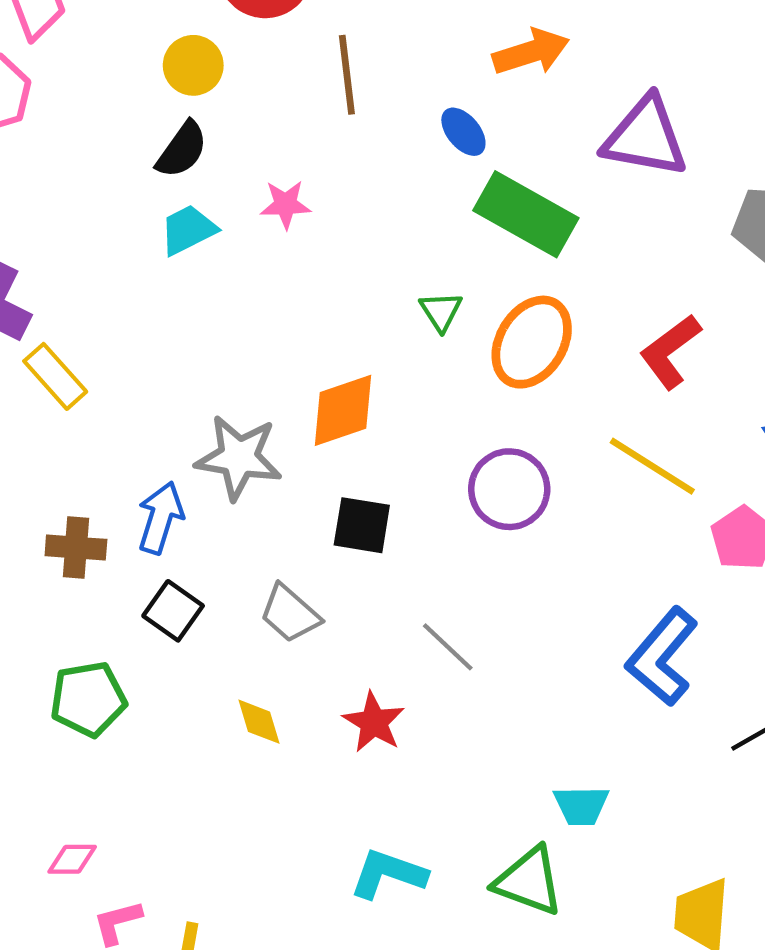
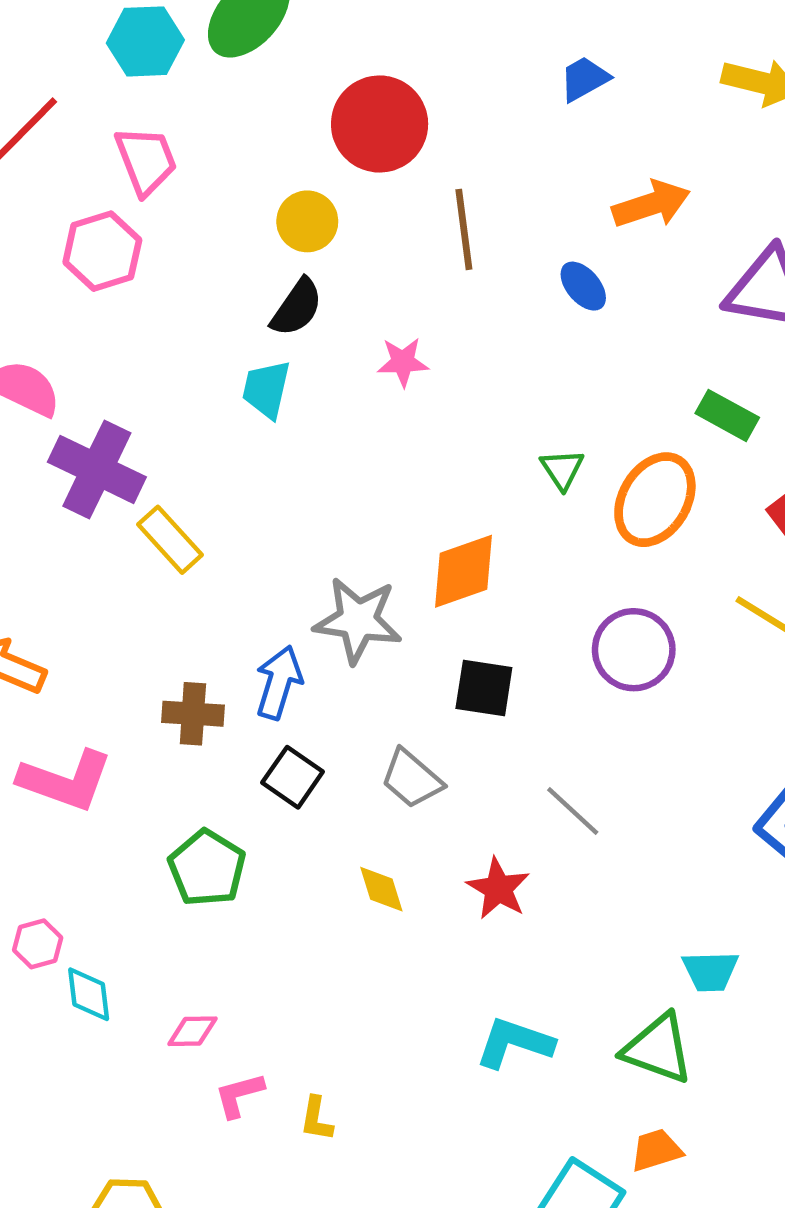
green rectangle: (526, 214) -> (727, 415), moved, size x0.6
cyan trapezoid: (188, 230) -> (266, 389), moved, turned -50
green pentagon: (88, 699) -> (207, 868), turned -30

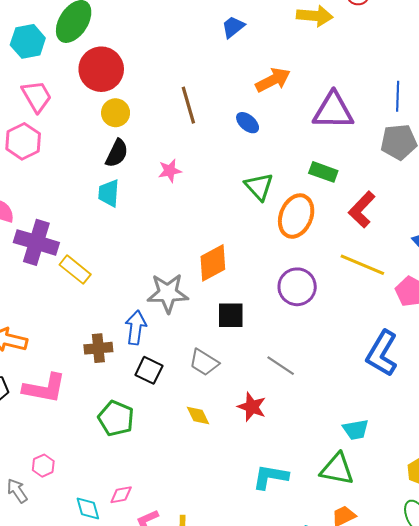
red circle: (380, 124) -> (101, 69), moved
green triangle: (562, 469) -> (259, 187), moved, size x1.4
cyan diamond: (89, 994) -> (88, 508), moved

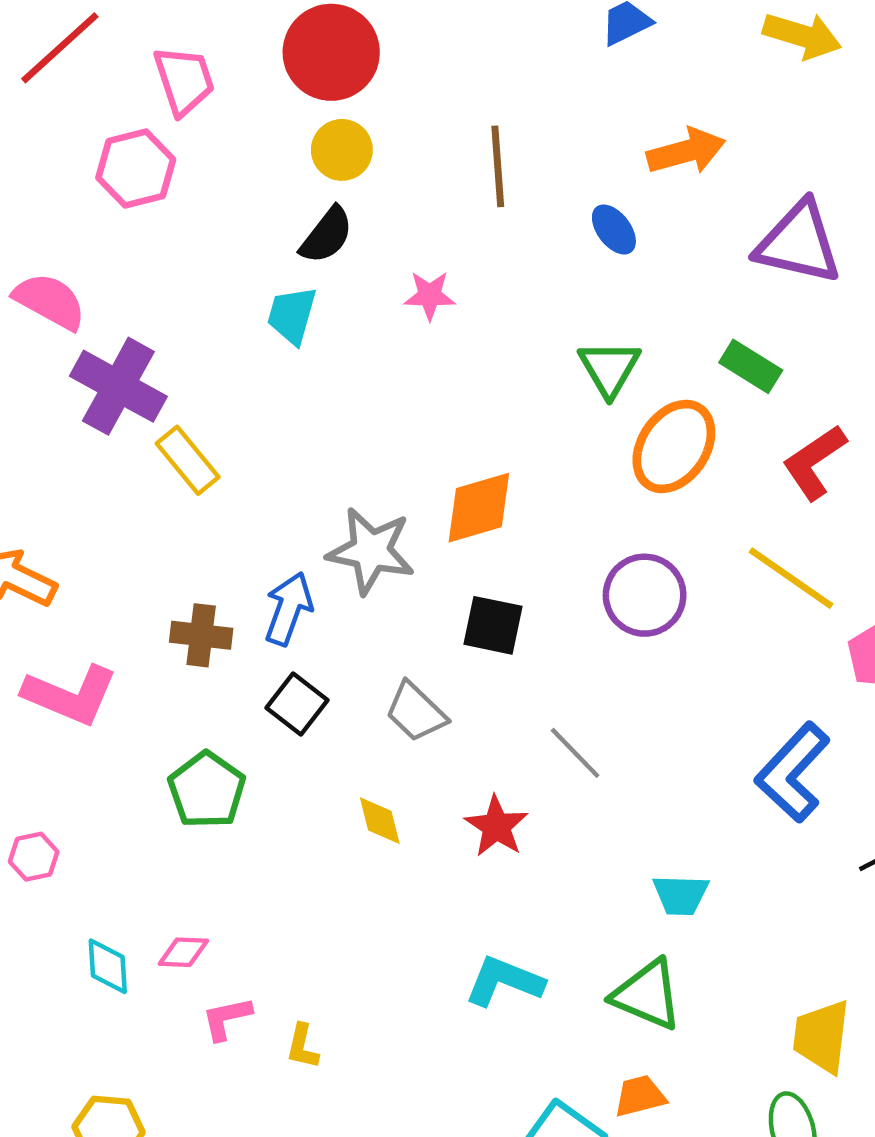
cyan trapezoid: (356, 430) -> (681, 895), moved

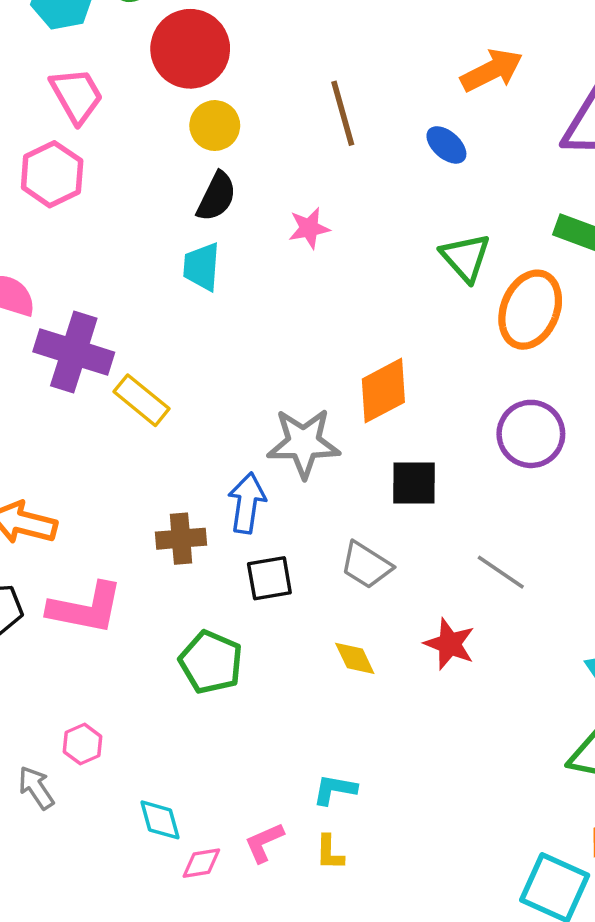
black square: (297, 704) -> (269, 578), turned -36
pink diamond: (183, 952) -> (201, 863), moved
cyan L-shape: (504, 981) -> (335, 790), moved, size x0.7

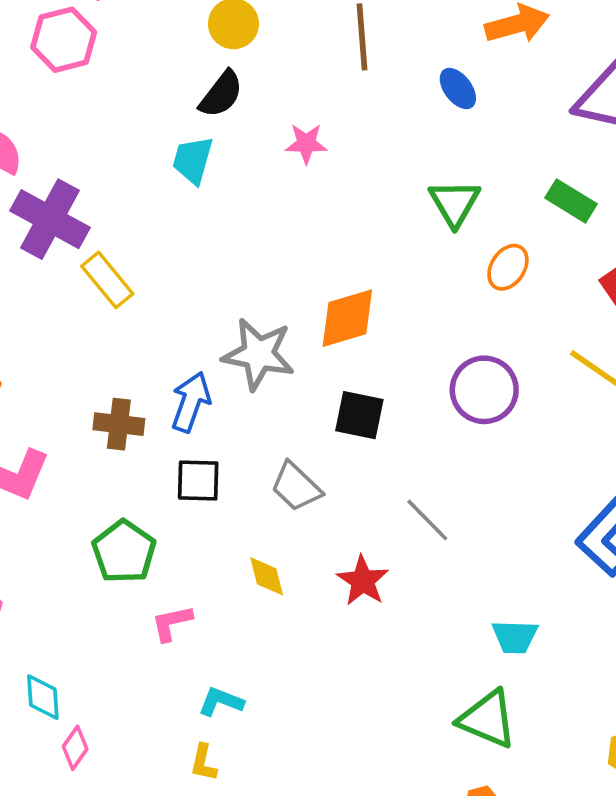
orange ellipse: (530, 310) -> (508, 267), size x0.6
pink L-shape: (264, 842) -> (172, 623), moved
pink diamond: (201, 863) -> (75, 748), turned -57

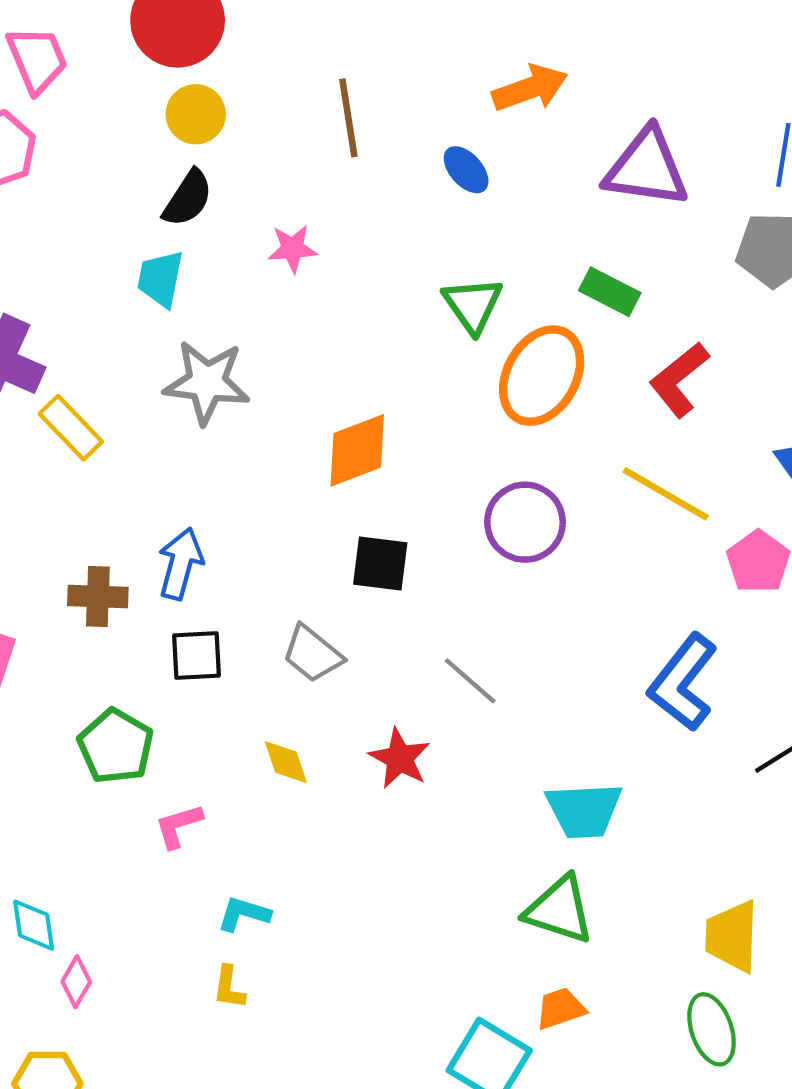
orange ellipse: (508, 267) -> (542, 376), size x1.8
gray star: (258, 354) -> (207, 382), moved
cyan trapezoid: (515, 637) -> (584, 810), size x1.4

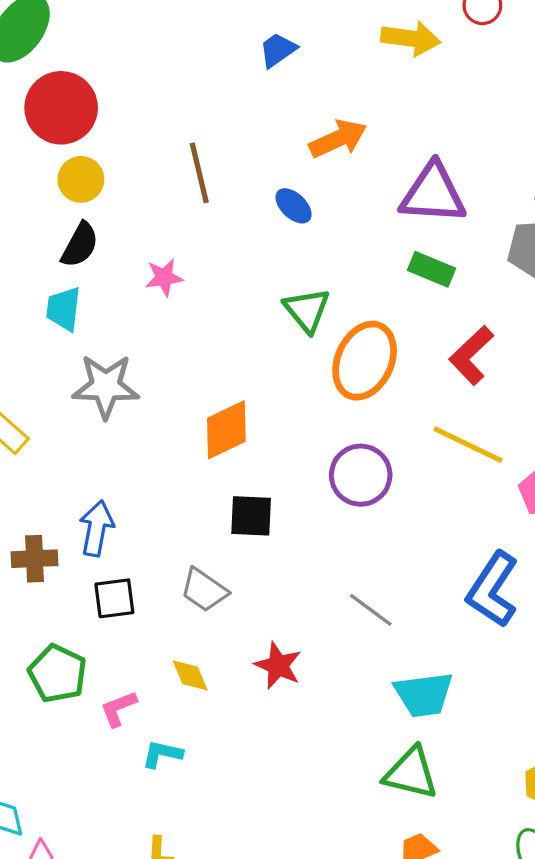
green rectangle: (610, 292) -> (431, 269), moved
gray line: (470, 681) -> (371, 610), moved
pink L-shape: (179, 826) -> (118, 709), moved
cyan L-shape: (244, 914) -> (162, 754), moved

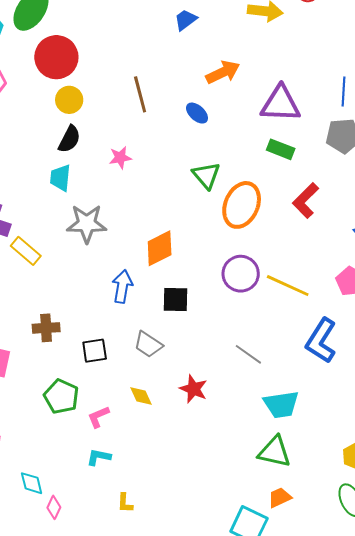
yellow line: (468, 445) -> (288, 286), moved
blue arrow: (97, 528) -> (122, 286), moved
cyan L-shape: (162, 754) -> (99, 457), moved

